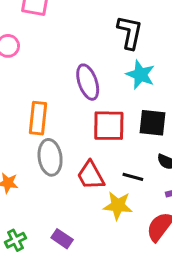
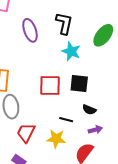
purple ellipse: (88, 82) -> (30, 30), moved
red trapezoid: (91, 175) -> (26, 133), moved, turned 55

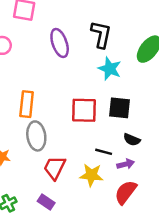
purple arrow: (95, 130) -> (126, 164), moved

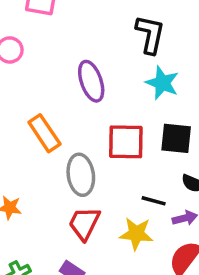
purple ellipse: (60, 43) -> (91, 81), moved
orange rectangle: (27, 104) -> (44, 133), turned -40
gray ellipse: (36, 136) -> (81, 175), moved

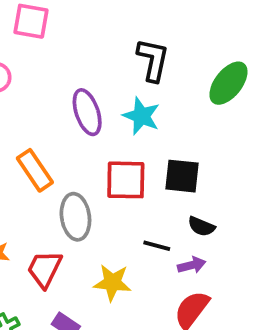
cyan star: (162, 83) -> (141, 116), moved
red trapezoid: (84, 223) -> (45, 269), moved
yellow star: (136, 234) -> (112, 283), moved

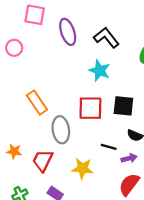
black L-shape: (153, 60) -> (106, 38), turned -50
purple ellipse: (87, 112) -> (68, 32), moved

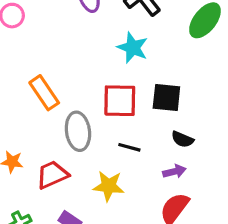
black line: (109, 147) -> (129, 147), moved
red trapezoid: (43, 161) -> (52, 175), turned 40

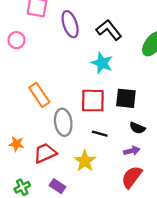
yellow star: (109, 186) -> (85, 161), turned 30

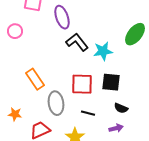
black L-shape: (109, 30) -> (77, 42), moved
cyan star: (102, 63) -> (103, 51), moved, turned -30
orange star: (16, 144) -> (15, 114), moved

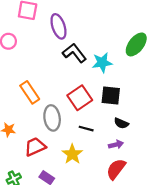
red square: (82, 84) -> (80, 98), turned -35

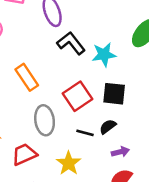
orange rectangle: (30, 92) -> (27, 77), moved
black semicircle: (121, 123) -> (108, 127), moved, turned 120

